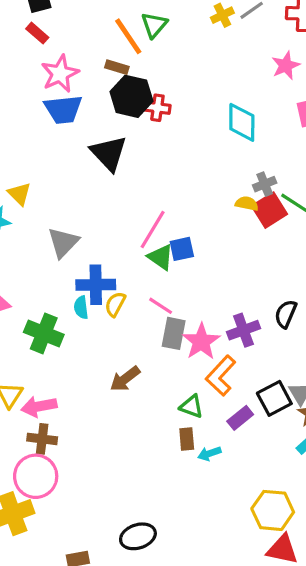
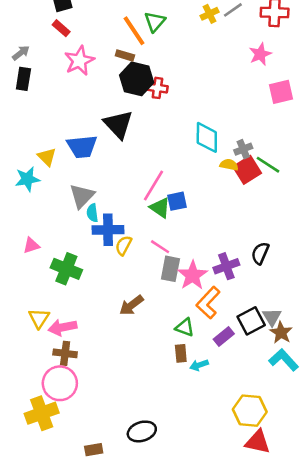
blue trapezoid: (63, 109) -> (82, 147), moved
cyan diamond: (242, 122) -> (207, 137), moved
cyan semicircle: (81, 307) -> (92, 213), moved

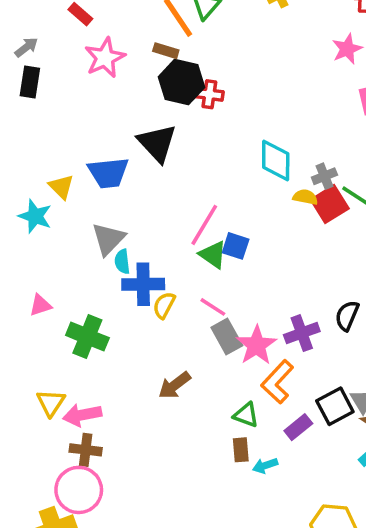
cyan star: (27, 179) -> (35, 216), turned 30
blue square: (177, 201) -> (236, 246), turned 30
gray rectangle: (170, 269) -> (227, 337), turned -40

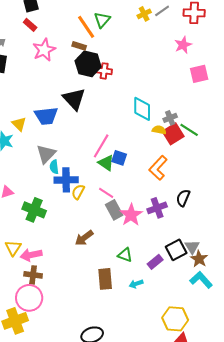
orange L-shape: (277, 382) -> (158, 168), moved
brown rectangle: (241, 450) -> (105, 279), moved, size x1.5

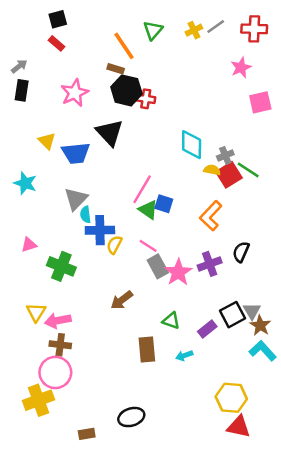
green triangle: (102, 20) -> (153, 30), moved
pink star: (44, 50) -> (75, 93), moved
yellow triangle: (19, 124) -> (47, 141), moved

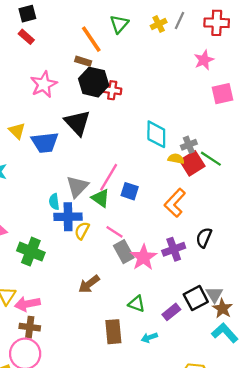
gray line: (216, 27) -> (180, 21), turned -30
gray triangle: (76, 199) -> (77, 187), moved
green triangle: (148, 210) -> (101, 198), moved

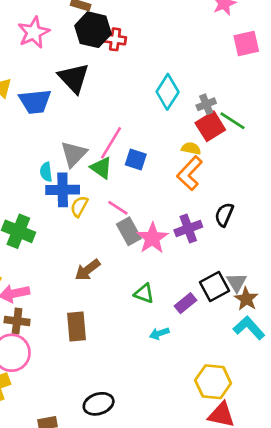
cyan diamond: (156, 134) -> (168, 92), turned 32
yellow semicircle: (176, 159) -> (191, 148), moved
brown rectangle: (113, 332) -> (76, 327), moved

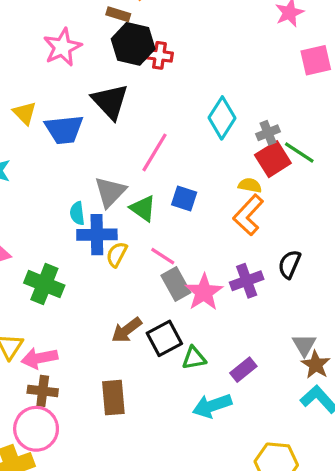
pink line: (111, 143) -> (155, 152), moved
black square: (214, 286) -> (164, 338), moved
green triangle: (144, 293) -> (194, 358), turned -30
cyan arrow: (159, 333) -> (212, 406), size x1.6

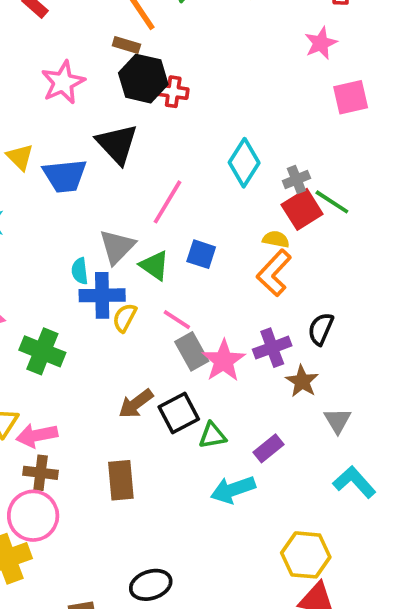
brown star: (316, 365) -> (302, 381), moved

